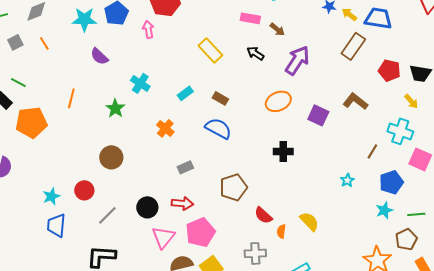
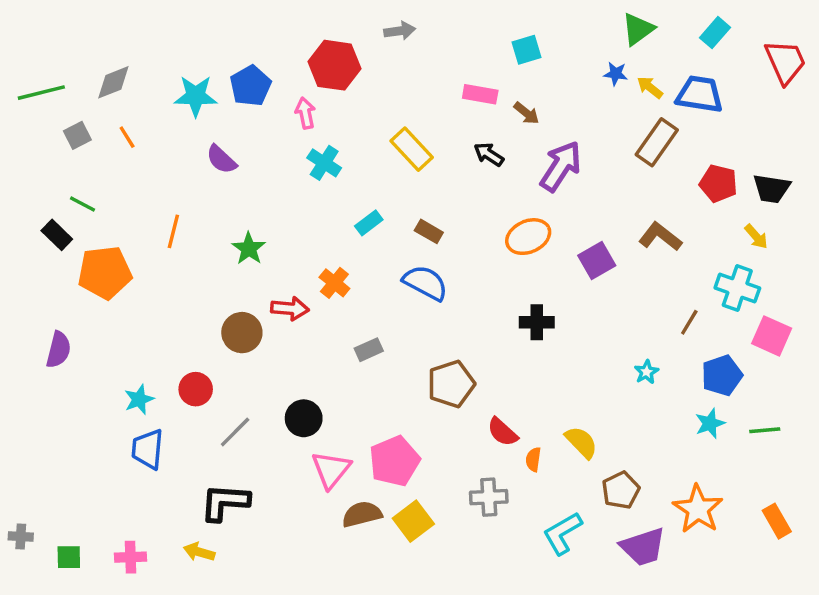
cyan cross: (140, 83) -> (324, 163), moved
purple square: (318, 115) -> (597, 261), turned 35
red arrow: (182, 203) -> (290, 309), moved
brown pentagon: (406, 239) -> (621, 490), moved

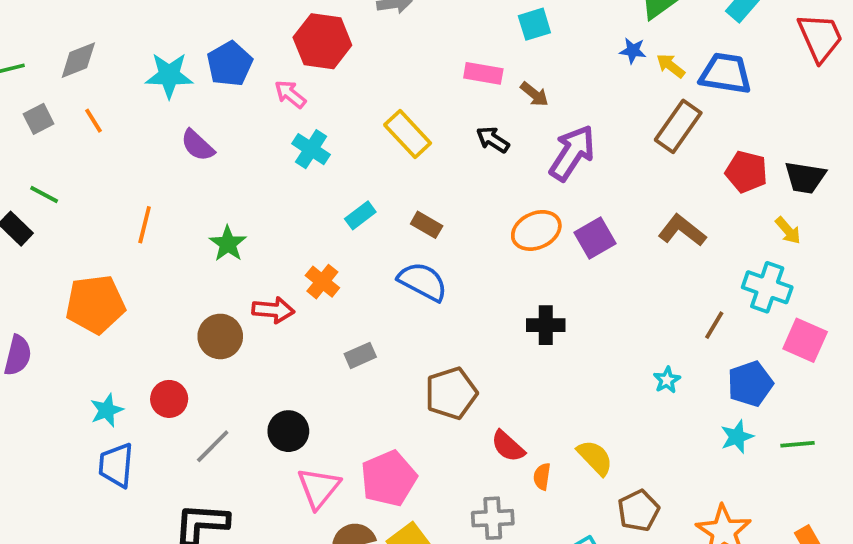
pink arrow: (305, 113) -> (290, 94), turned -40
purple square: (597, 261) -> (595, 238), moved
orange pentagon: (105, 273) -> (95, 304), moved

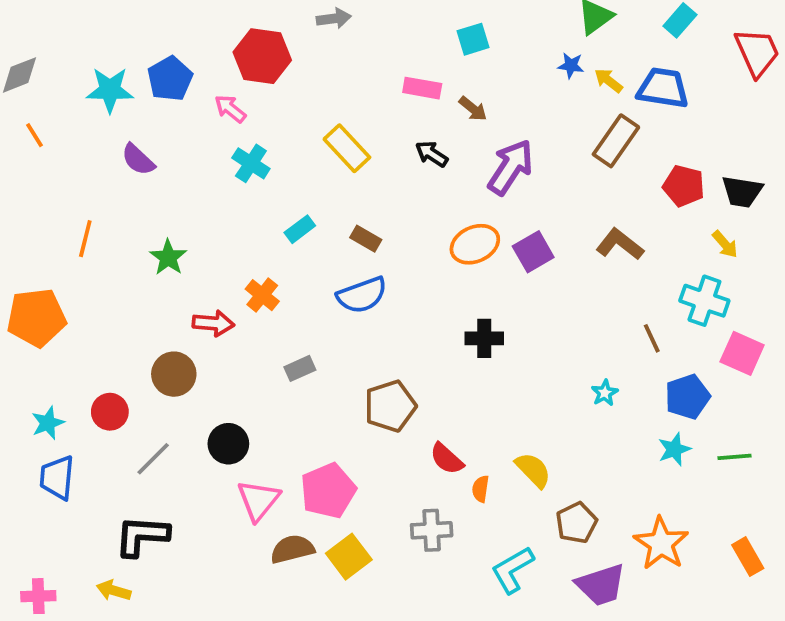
blue semicircle: (423, 282) -> (362, 295), turned 132
brown line: (714, 325) -> (652, 338), turned -56
brown circle: (220, 336) -> (174, 374), moved

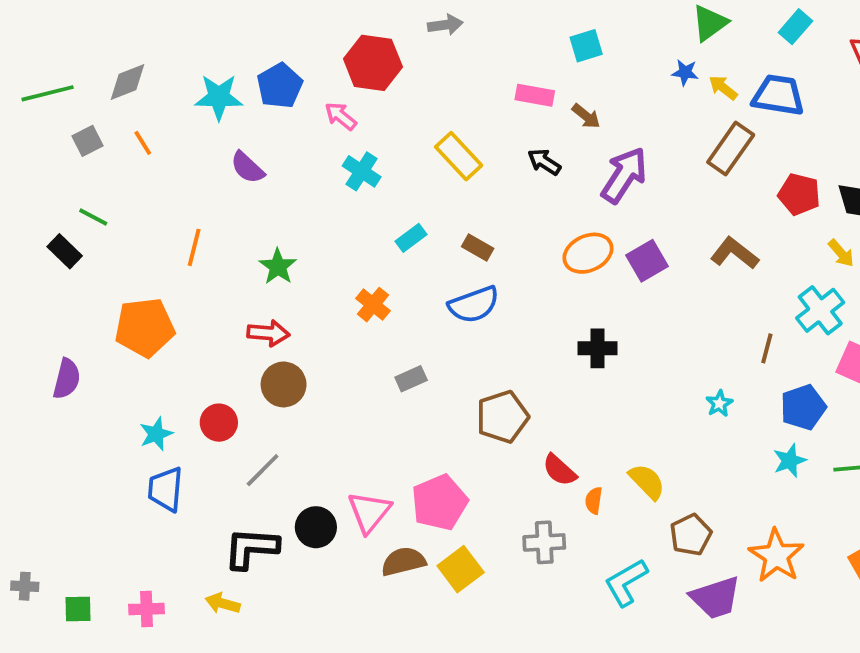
cyan cross: (704, 301) -> (820, 310), turned 33
red arrow: (213, 323) -> (268, 333), moved
brown line: (652, 338) -> (767, 348), turned 40
black circle: (228, 444) -> (316, 527), moved

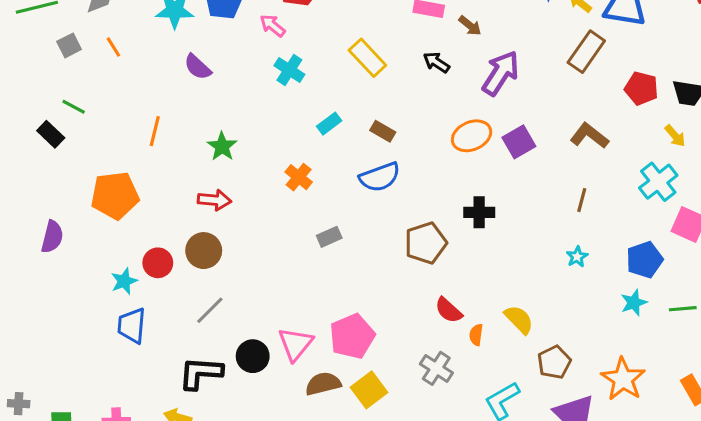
brown line: (767, 348) -> (582, 200), moved
brown circle: (284, 384) -> (204, 251), moved
brown pentagon: (502, 417) -> (426, 243), moved
red circle: (219, 423) -> (158, 263), moved
gray cross: (544, 542) -> (436, 368), turned 36

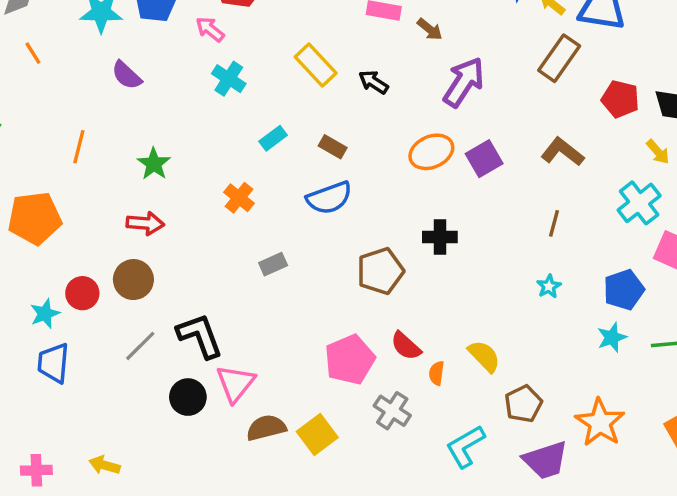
black arrow: (436, 62) -> (373, 82), moved
pink pentagon: (352, 336) -> (350, 360), moved
black L-shape: (201, 373) -> (200, 336), moved, turned 66

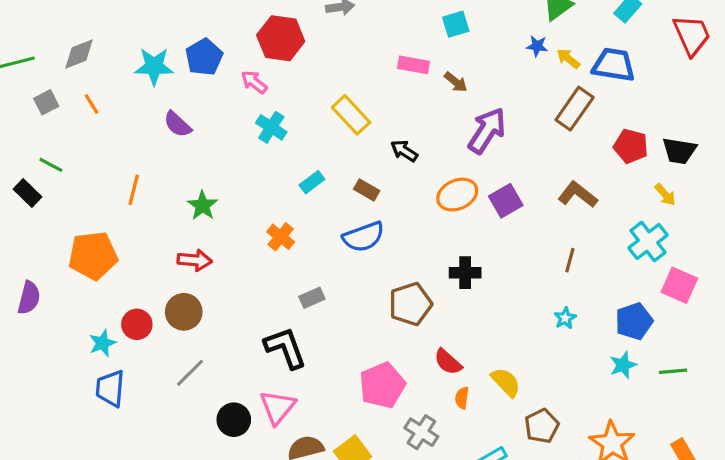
black arrow: (373, 82) -> (404, 151), moved
black L-shape: (200, 336) -> (285, 348), moved
red semicircle: (406, 346) -> (448, 362), moved

